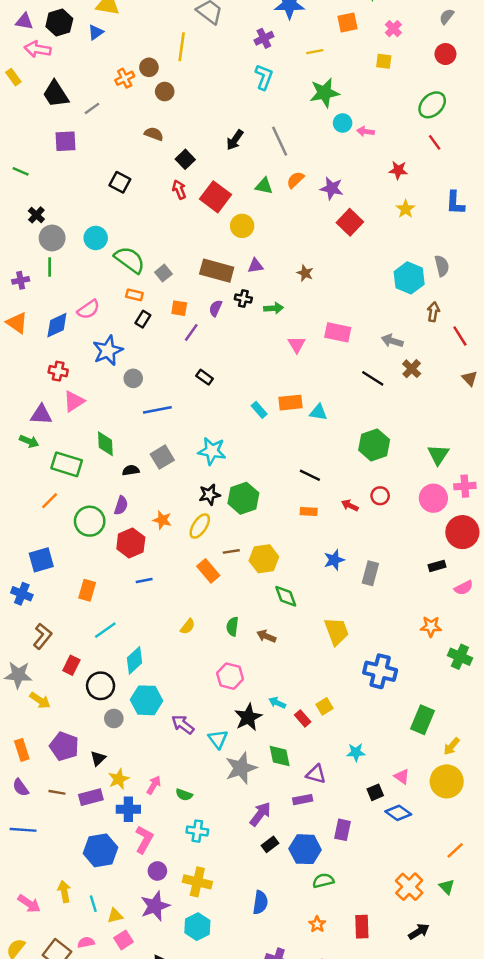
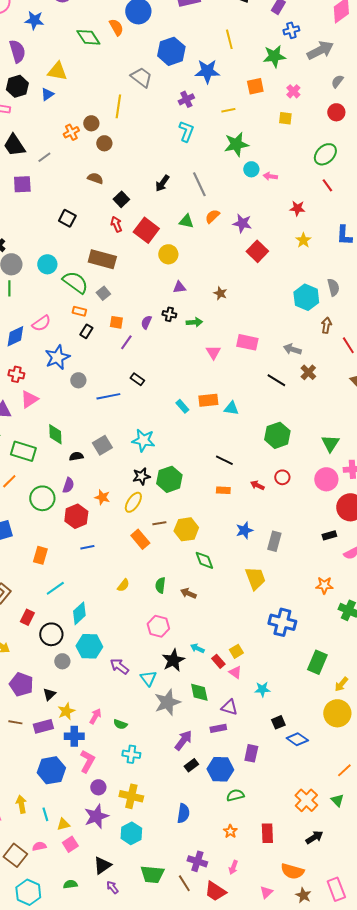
brown rectangle: (217, 271) -> (102, 259), moved
blue line: (157, 410) -> (108, 396), moved
yellow trapezoid: (337, 631) -> (255, 578), moved
pink triangle: (402, 777) -> (235, 672), moved

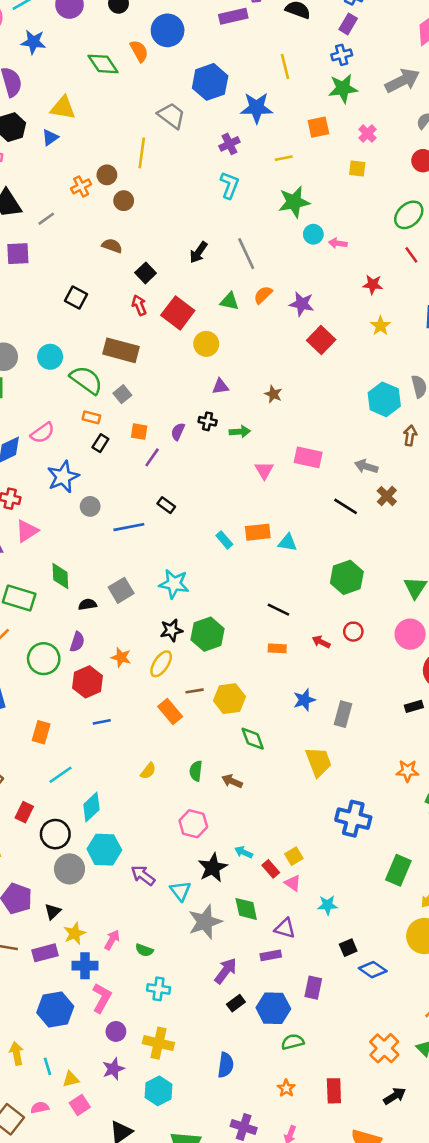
blue cross: (291, 30) -> (342, 55), moved
gray circle: (62, 661) -> (69, 869), size x1.5
purple star: (96, 816) -> (113, 1069), size x0.7

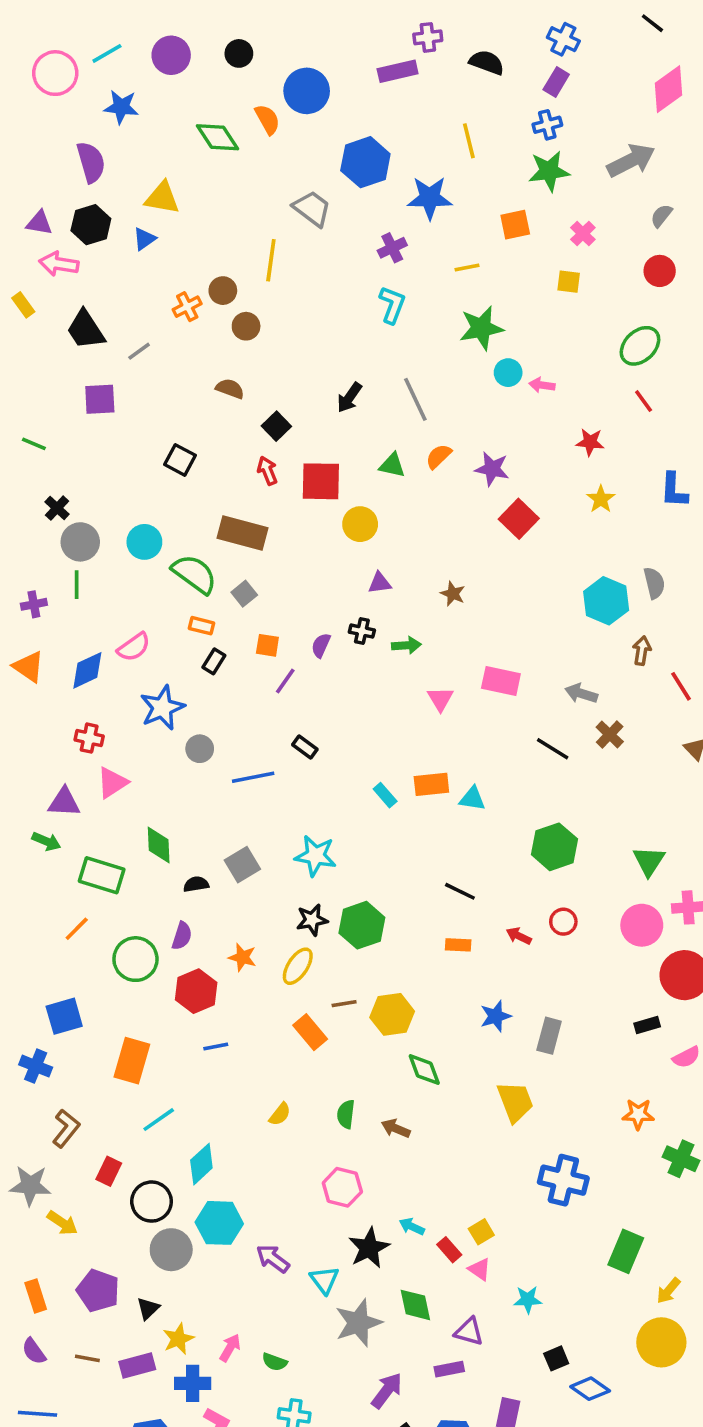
red square: (178, 313) -> (321, 481), turned -36
orange rectangle: (41, 732) -> (132, 1061), size x1.4

